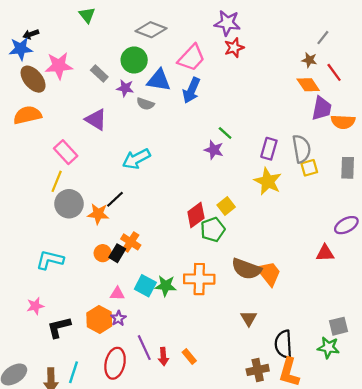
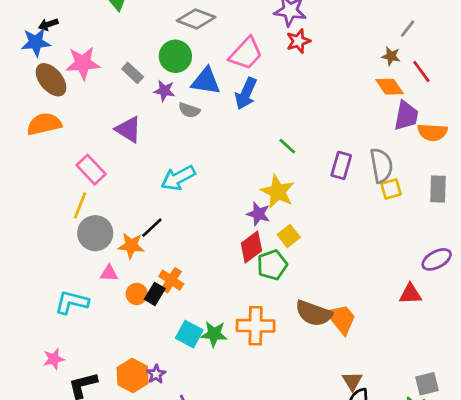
purple star: (214, 150) -> (258, 214), moved
yellow star: (268, 181) -> (278, 192), moved
pink triangle: (117, 294) -> (109, 273), moved
brown triangle: (249, 318) -> (352, 381), moved

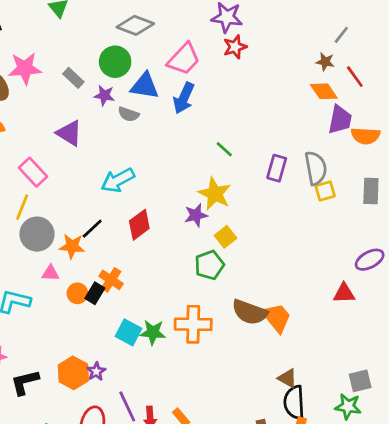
purple star: (258, 214) -> (196, 215), turned -30
red diamond: (251, 247) -> (139, 225), moved
brown triangle: (352, 381) -> (287, 378), turned -30

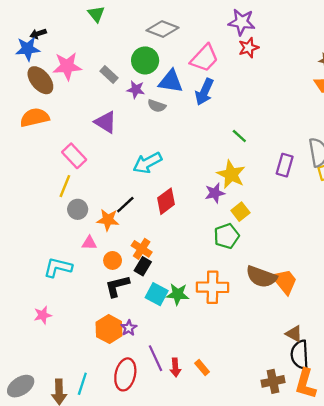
purple rectangle: (277, 168) -> (285, 165), moved
gray circle: (37, 234) -> (78, 209), size x0.7
black rectangle: (95, 293) -> (143, 266), moved
black L-shape: (25, 382) -> (117, 286), moved

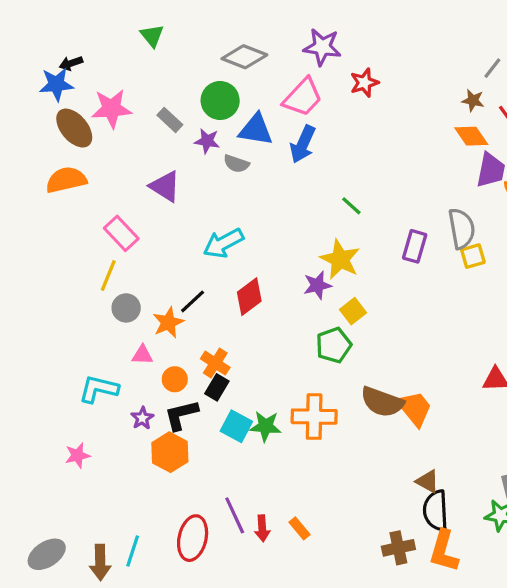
purple star: (242, 22) -> (322, 47), moved
orange star: (108, 220) -> (168, 323), turned -30
purple star: (129, 328) -> (142, 418), moved
orange hexagon: (109, 329) -> (170, 452), moved

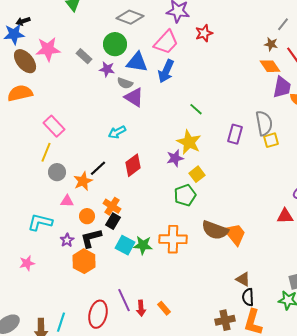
purple triangle: (165, 186) -> (134, 97), moved
cyan arrow: (223, 243) -> (117, 132), size x0.7
black semicircle: (436, 511) -> (248, 297), size x0.7

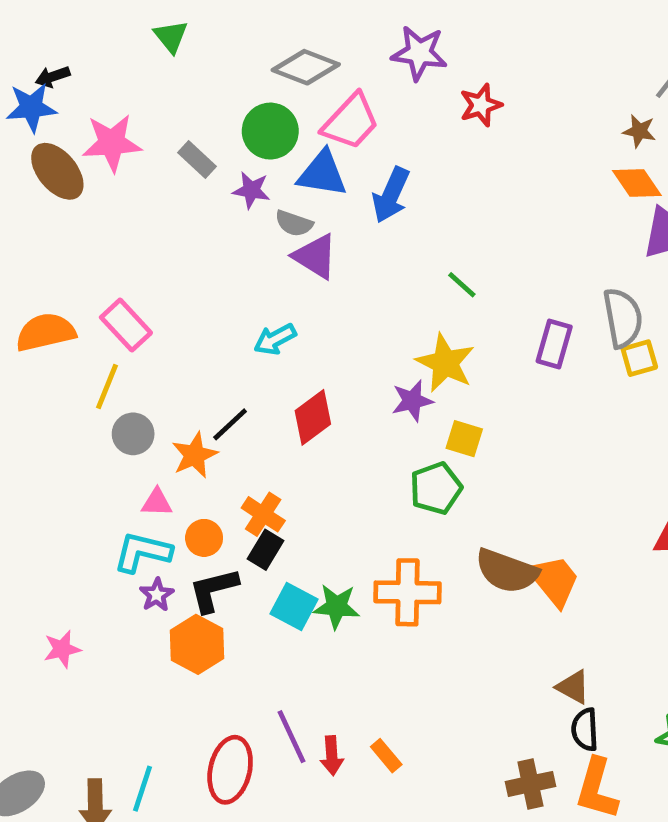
pink trapezoid: (166, 42) -> (351, 122), moved
orange semicircle: (20, 93) -> (46, 332), moved
yellow square: (197, 174) -> (464, 439), turned -35
cyan L-shape: (40, 222) -> (143, 552), moved

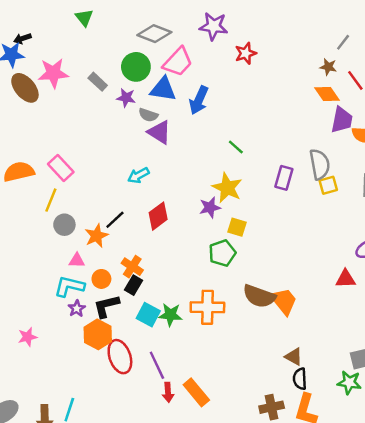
purple line: (292, 737) -> (157, 365), moved
orange rectangle: (386, 756) -> (196, 392), size x1.6
red ellipse: (230, 770) -> (120, 357), moved, turned -32

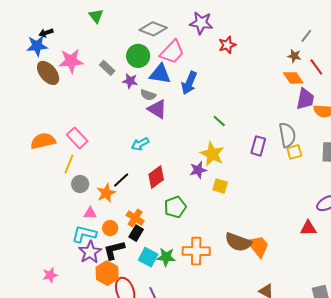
green pentagon: (222, 253) -> (175, 207), moved
purple star: (77, 309) -> (90, 252), size x1.6

